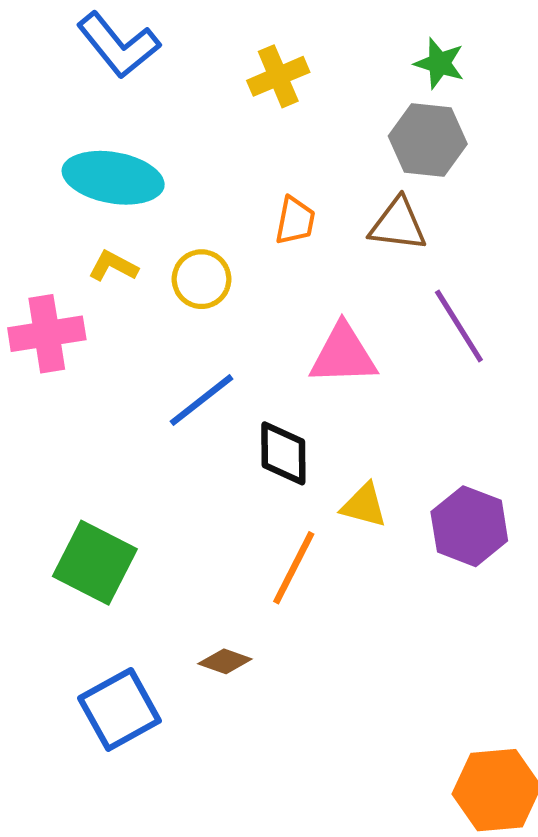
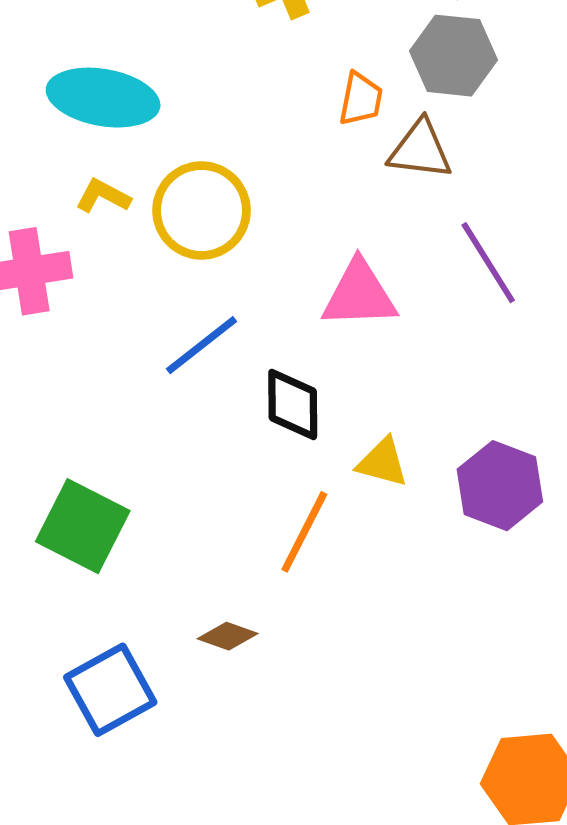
orange trapezoid: (295, 221) -> (361, 99), moved
yellow circle: (202, 279) -> (201, 210), size x1.5

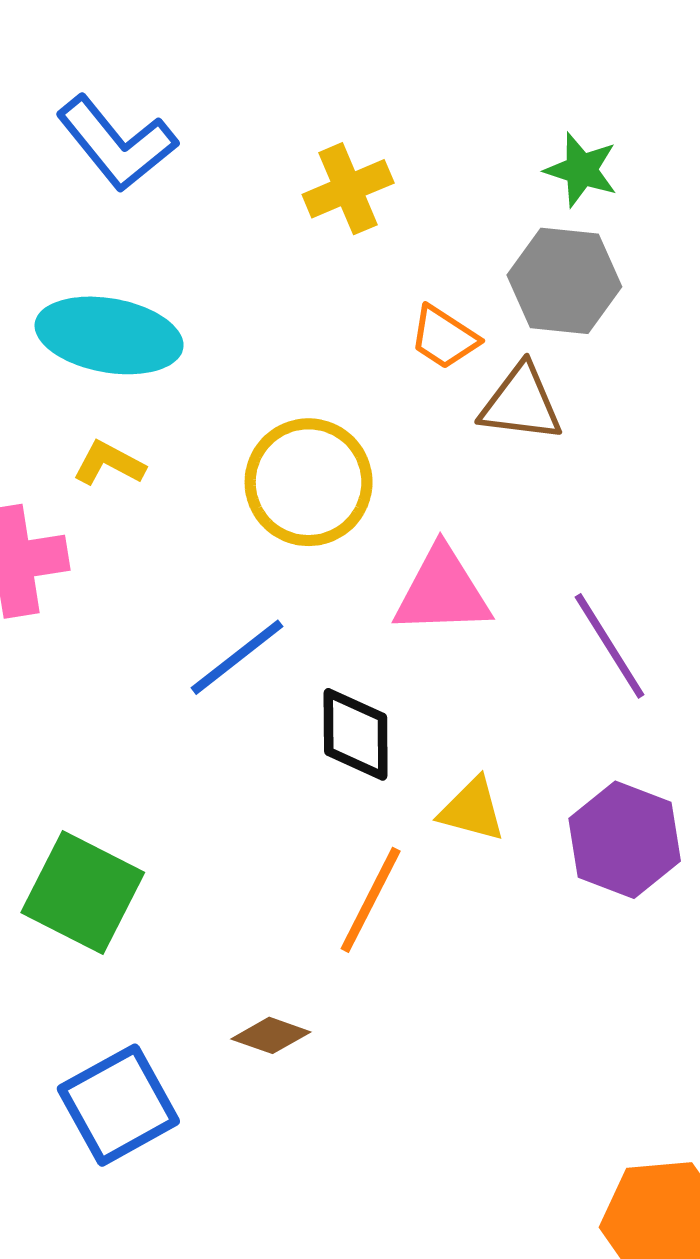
orange trapezoid: (361, 99) -> (444, 337), turned 112
yellow circle: (201, 210) -> (309, 482), moved
purple line: (488, 263) -> (610, 646), moved

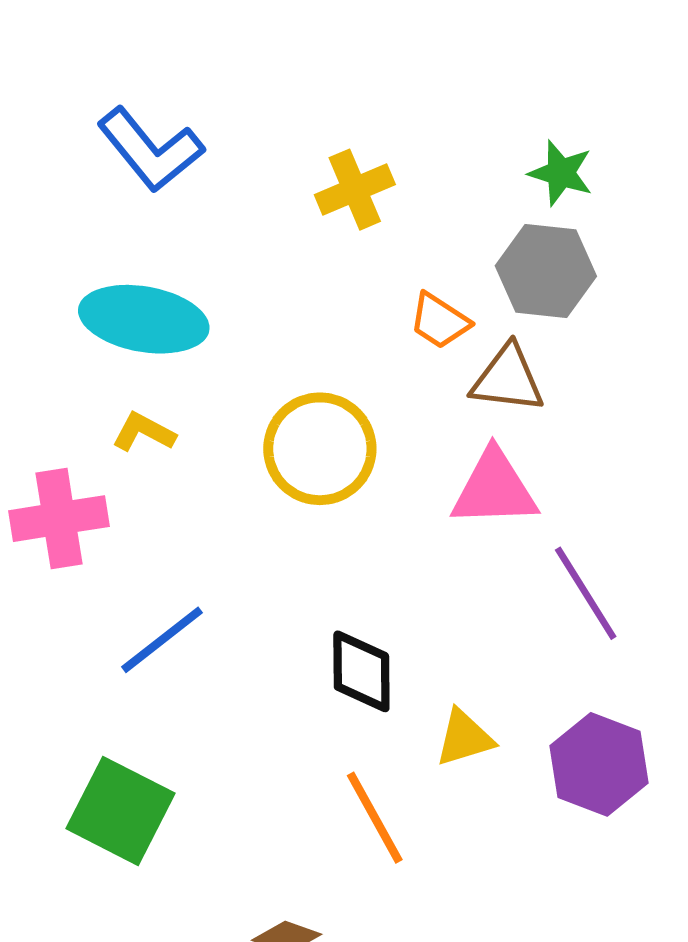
pink triangle: (442, 591) -> (494, 489), moved
blue line: (237, 657) -> (162, 640), moved
yellow triangle: (472, 810) -> (464, 738), turned -32
orange line: (371, 900) -> (375, 818), turned -56

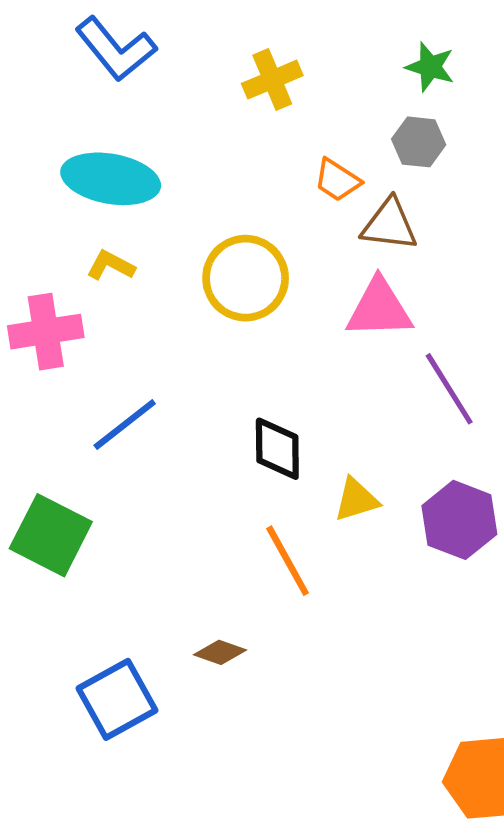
gray hexagon: (546, 271) -> (419, 142), size x0.7
green square: (121, 811) -> (51, 535), moved

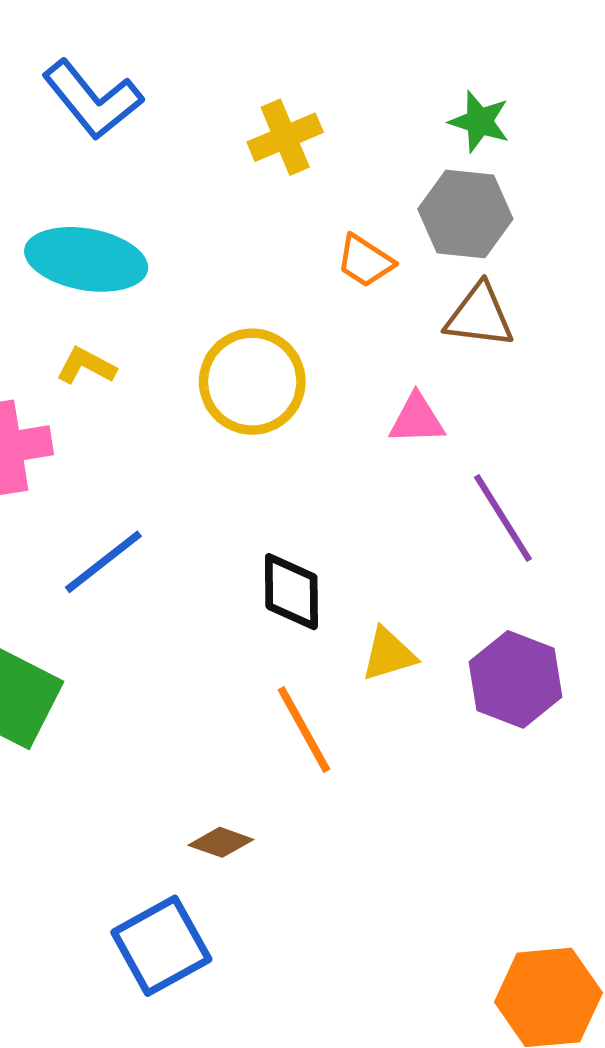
gray hexagon: (419, 142) -> (465, 214), size x1.4
brown triangle: (389, 225) -> (479, 316), moved
pink triangle: (379, 309) -> (417, 419), size x0.7
blue square: (117, 699) -> (161, 946), moved

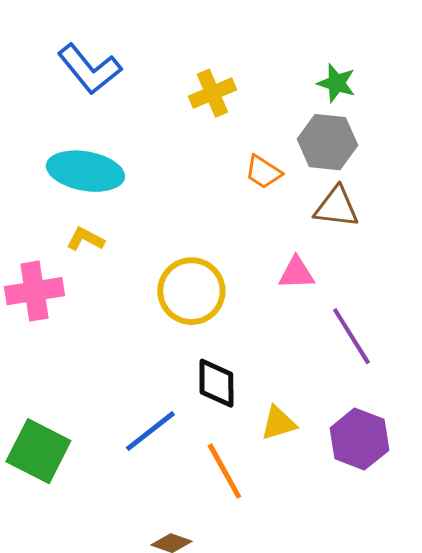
yellow circle: (252, 382) -> (191, 291), moved
blue line: (103, 562) -> (150, 431), moved

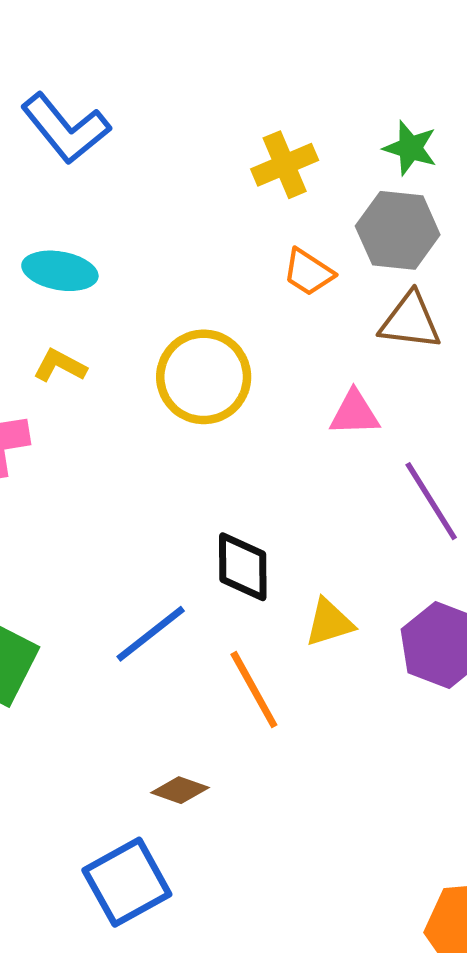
yellow cross: (212, 93) -> (285, 165), moved
cyan ellipse: (85, 171) -> (60, 271), size x0.7
yellow circle: (191, 291) -> (204, 377), moved

